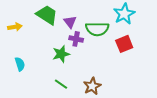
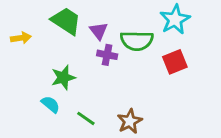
green star: (61, 54) -> (63, 77), moved
cyan semicircle: (20, 64) -> (51, 104), moved, turned -32

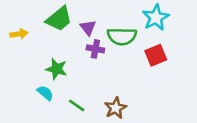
green trapezoid: (66, 21) -> (59, 19), turned 108
green star: (63, 77) -> (57, 69), turned 30

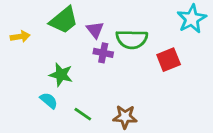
cyan star: (156, 18) -> (192, 19), moved
brown star: (116, 108) -> (125, 117), turned 30

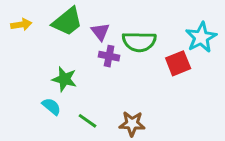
cyan star: (192, 19) -> (201, 37), moved
yellow arrow: (20, 37) -> (21, 24), moved

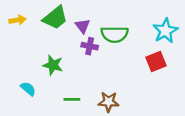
red square: (178, 63) -> (156, 62), moved
cyan semicircle: (51, 106) -> (28, 89), moved
green line: (87, 121) -> (72, 99), turned -35

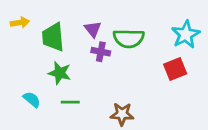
green trapezoid: (55, 18) -> (53, 37), moved, turned 124
green line: (72, 99) -> (70, 102), moved

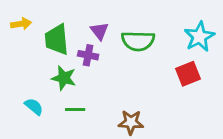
purple cross: (101, 52) -> (88, 55), moved

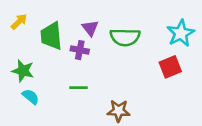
yellow arrow: (21, 24) -> (19, 22), turned -36
green star: (64, 78) -> (23, 71), moved
green line: (75, 109) -> (78, 88), moved

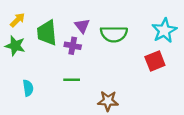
green star: (23, 71) -> (15, 46), moved
cyan semicircle: (31, 97) -> (28, 88), turned 42

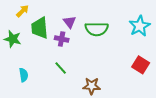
yellow arrow: (18, 20) -> (23, 11), moved
red square: (155, 61) -> (141, 65), moved, turned -36
green line: (72, 80) -> (61, 68), turned 48

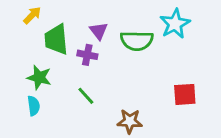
cyan star: (140, 26) -> (175, 24), moved
green star: (13, 39) -> (39, 77), moved
red square: (141, 65) -> (185, 94), moved, turned -36

